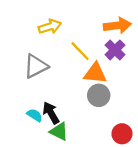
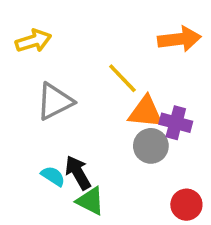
yellow arrow: (50, 27) -> (33, 41), moved
purple cross: (115, 50) -> (176, 123), moved, turned -30

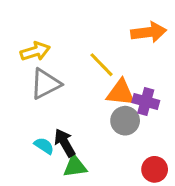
yellow arrow: (33, 41) -> (35, 51), moved
green triangle: (90, 201) -> (75, 166), turned -35

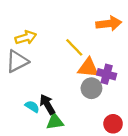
gray triangle: (45, 84) -> (17, 61), moved

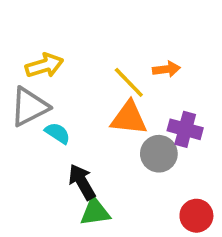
orange arrow: (109, 24) -> (166, 69), moved, size x0.6
orange triangle: (88, 68) -> (129, 118), moved
cyan semicircle: (32, 107) -> (58, 133), moved

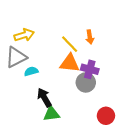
orange arrow: (166, 69) -> (90, 37), turned 88
purple cross: (185, 129) -> (90, 69), moved
cyan semicircle: (58, 133) -> (31, 71), turned -48

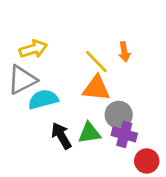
purple cross: (90, 69) -> (124, 134), moved
cyan semicircle: (31, 71) -> (43, 99), size x1.5
green triangle: (51, 114) -> (89, 133), moved

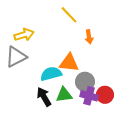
yellow line: (96, 62) -> (69, 15), moved
cyan semicircle: (43, 99) -> (51, 74), moved
red circle: (147, 161) -> (105, 95), moved

